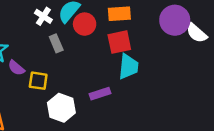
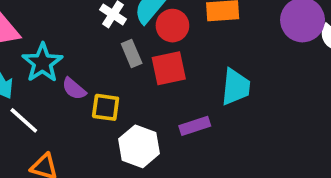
red square: (119, 42) -> (169, 68), moved

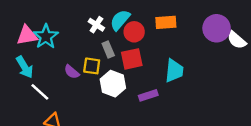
cyan star: (42, 63) -> (46, 37), moved
yellow square: (106, 107) -> (92, 66), moved
white hexagon: (139, 146) -> (113, 84), moved

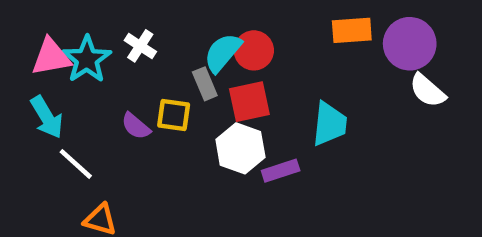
cyan semicircle: (120, 20) -> (223, 53), moved
orange rectangle: (166, 22) -> (352, 30), moved
white cross: (96, 25) -> (140, 46), moved
white semicircle: (237, 40) -> (428, 90), moved
white hexagon: (113, 84) -> (240, 148), moved

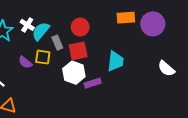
cyan semicircle: (223, 53) -> (41, 31), moved
white semicircle: (428, 90) -> (166, 69), moved

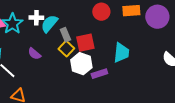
white cross: (27, 25) -> (36, 18), turned -32
red circle: (80, 27) -> (101, 12), moved
yellow square: (43, 57) -> (66, 49), moved, turned 35

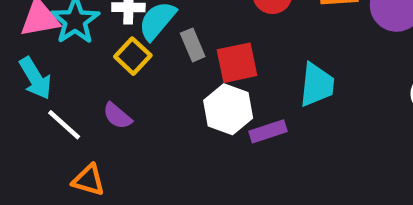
yellow square: (66, 49) -> (133, 56), moved
purple semicircle: (34, 54) -> (117, 116), moved

